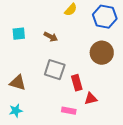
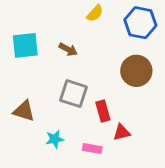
cyan square: (19, 34) -> (25, 45), size x1.5
cyan star: (16, 111) -> (55, 139), moved

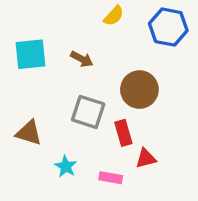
brown circle: (136, 71) -> (139, 90), moved
cyan star: (55, 139) -> (66, 166), turned -30

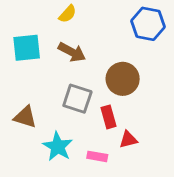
yellow semicircle: (114, 16) -> (68, 14), moved
brown arrow: (82, 59) -> (72, 52), size x1.4
cyan star: (66, 166) -> (58, 147), size x1.5

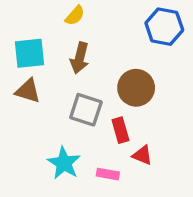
brown arrow: (72, 52) -> (80, 58), turned 76
brown triangle: (25, 117) -> (28, 91), moved
red triangle: (128, 140) -> (142, 155), turned 36

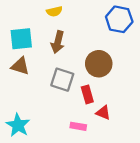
yellow semicircle: (75, 16) -> (54, 11), turned 35
cyan star: (64, 163) -> (18, 125), moved

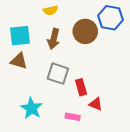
brown circle: (99, 64) -> (85, 31), moved
cyan star: (18, 125) -> (32, 108), moved

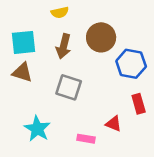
blue hexagon: (111, 18) -> (131, 64), moved
red rectangle: (81, 87) -> (139, 104), moved

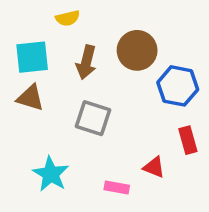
yellow semicircle: (60, 12) -> (68, 18), moved

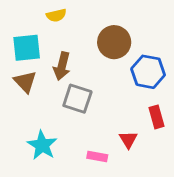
brown arrow: (86, 62) -> (62, 66), moved
brown triangle: (30, 98) -> (25, 82), turned 30
red triangle: (154, 167) -> (128, 140), turned 36

